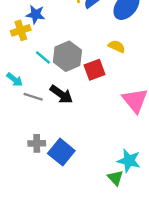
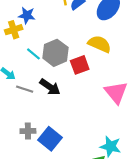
yellow semicircle: (117, 46) -> (100, 44), size x1.5

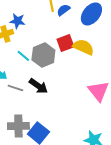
red square: (80, 65) -> (65, 43), moved
gray cross: (28, 131) -> (18, 126), size x1.5

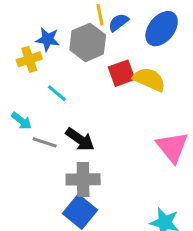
gray hexagon: (43, 55) -> (88, 42), moved
gray cross: (18, 126) -> (83, 179), moved

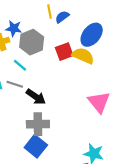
blue ellipse: (162, 29) -> (92, 35), moved
gray hexagon: (88, 42) -> (32, 42), moved
gray line: (45, 142) -> (15, 84), moved

